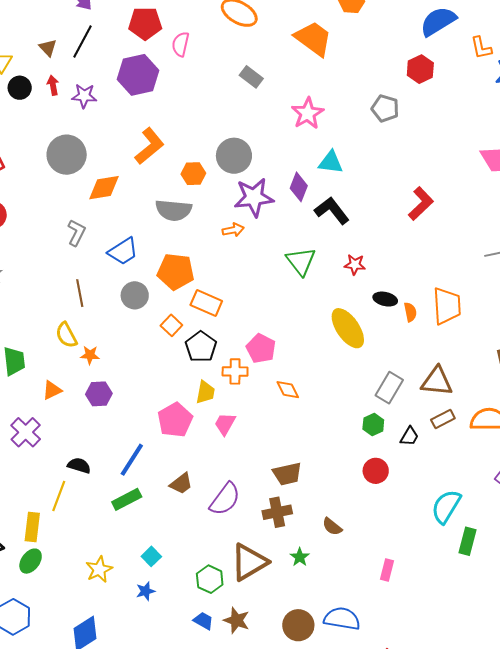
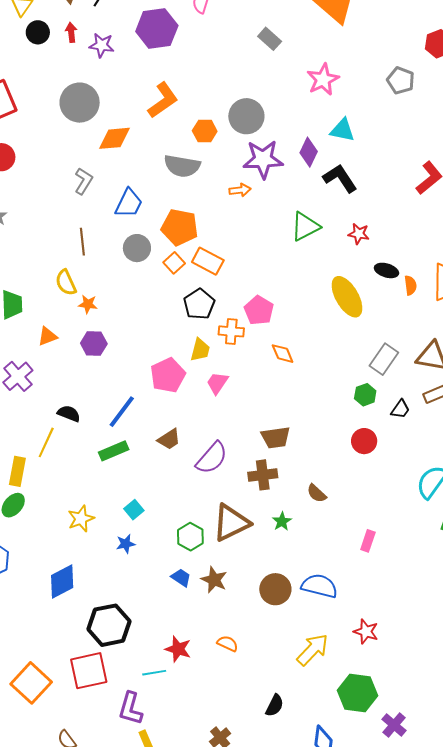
blue trapezoid: (123, 251) -> (129, 203), turned -36
green triangle: (301, 261) -> (305, 227), turned 36
orange square: (171, 325) -> (174, 263), moved

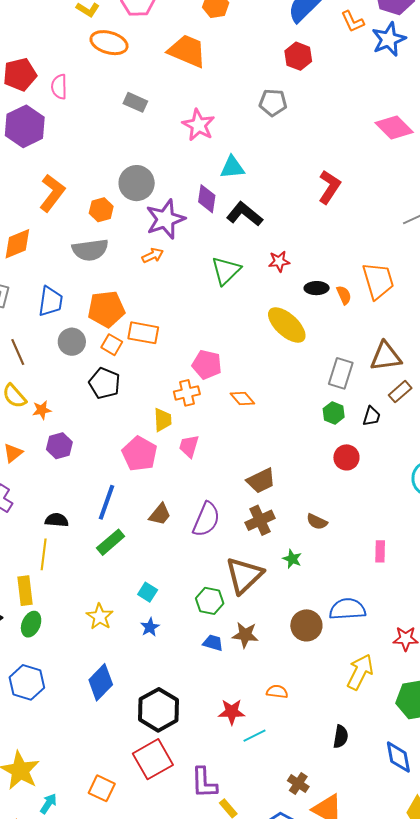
black pentagon: (199, 304) -> (104, 383), moved
cyan line: (154, 673) -> (255, 736), moved
orange square: (31, 683) -> (102, 788), size x0.7

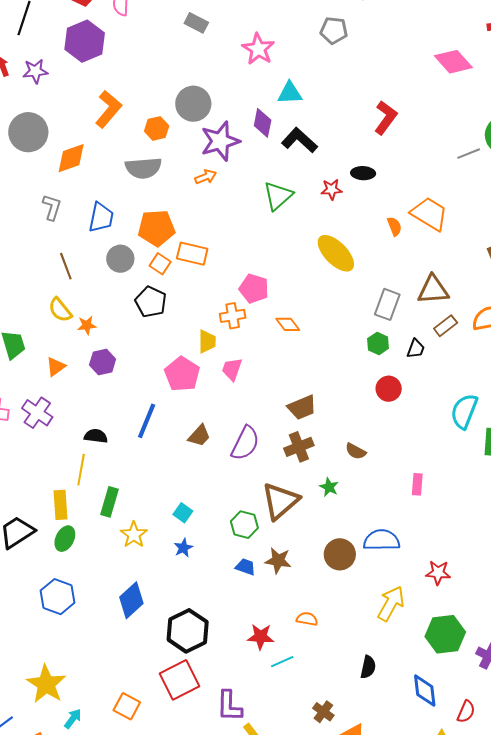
orange trapezoid: (378, 281) -> (429, 214), turned -45
black ellipse: (317, 288) -> (363, 173), moved
green rectangle: (111, 542) -> (109, 502), moved, turned -36

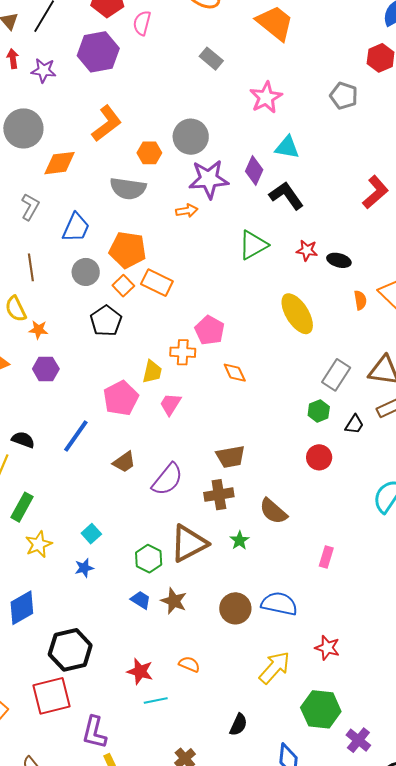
black ellipse: (363, 173) -> (339, 260), moved
brown semicircle: (356, 451) -> (273, 511), size x1.4

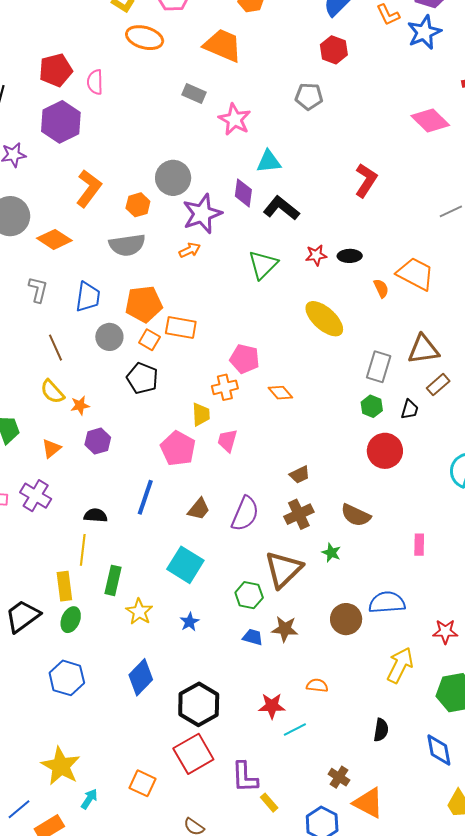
gray rectangle: (211, 59) -> (194, 93), moved
orange diamond: (60, 163) -> (54, 239), turned 56
brown trapezoid: (231, 457) -> (300, 475), size x0.7
red circle: (319, 457) -> (385, 451), size x1.4
cyan square: (91, 534) -> (185, 565), moved, size x1.8

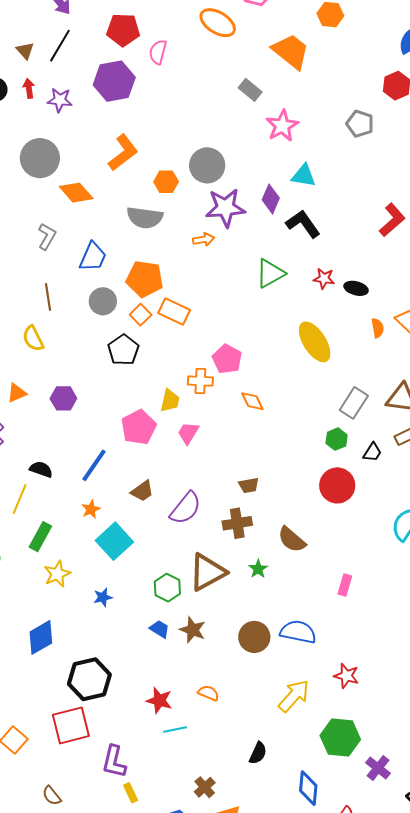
orange star: (80, 405) -> (91, 509), moved, turned -30

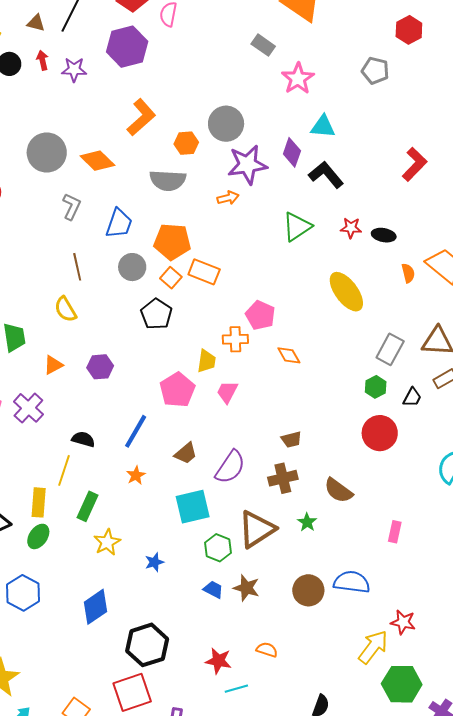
brown triangle: (25, 51) -> (36, 23), turned -30
gray circle: (40, 158) -> (47, 152), moved
cyan square: (114, 541) -> (193, 507), moved, turned 33
yellow arrow: (294, 696) -> (373, 647), moved

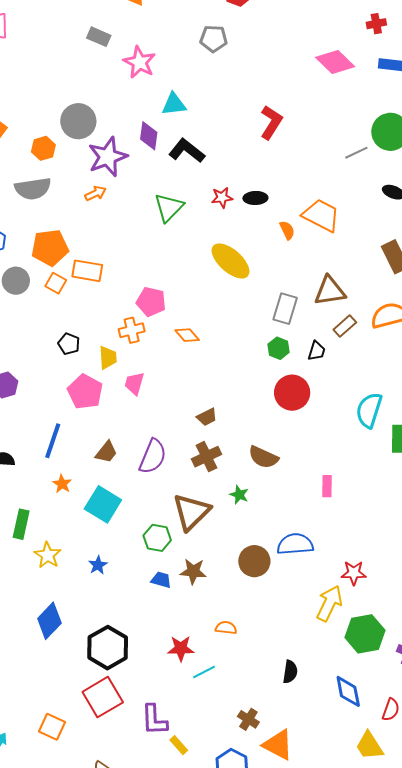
black pentagon: (156, 314) -> (69, 344), moved, size x0.7
cyan square: (193, 507) -> (103, 504), moved, turned -33

